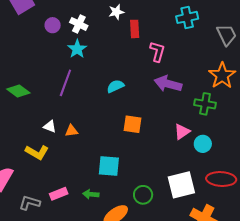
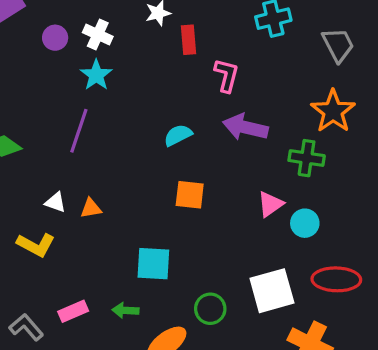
cyan semicircle: (115, 86) -> (178, 135), moved
gray L-shape: (30, 203) -> (26, 327), turned 35

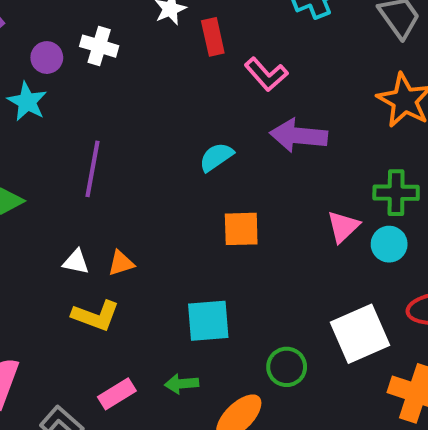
cyan star: (96, 75) -> (27, 102), moved
pink L-shape: (227, 75) -> (266, 74), turned 132
green cross: (307, 158) -> (396, 193), moved
yellow L-shape: (36, 245) -> (96, 316), moved

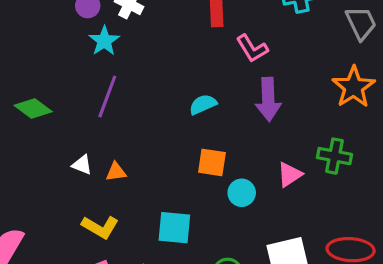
cyan star: (27, 102) -> (104, 41), moved
purple arrow: (299, 136) -> (268, 99), turned -108
cyan circle: (389, 244) -> (242, 193), moved
yellow L-shape: (96, 316) -> (100, 227), moved

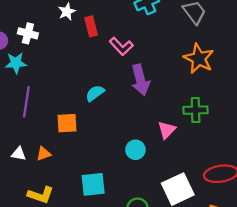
cyan star: (104, 41) -> (16, 63), turned -30
orange square: (212, 162) -> (67, 123), moved

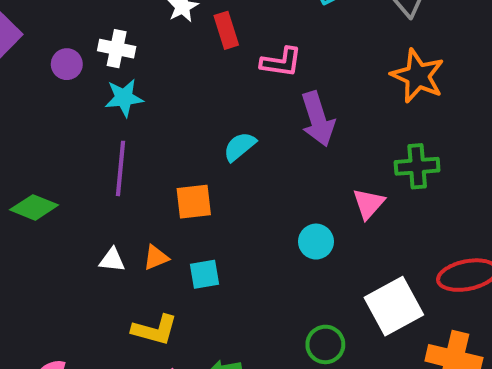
pink L-shape: (121, 46) -> (281, 62), turned -35
cyan star: (16, 63) -> (124, 98), moved
cyan square: (93, 184) -> (205, 274), moved, size x0.7

